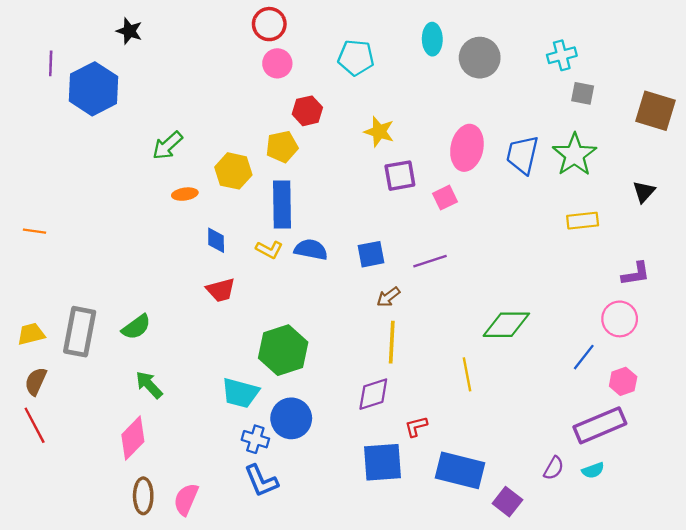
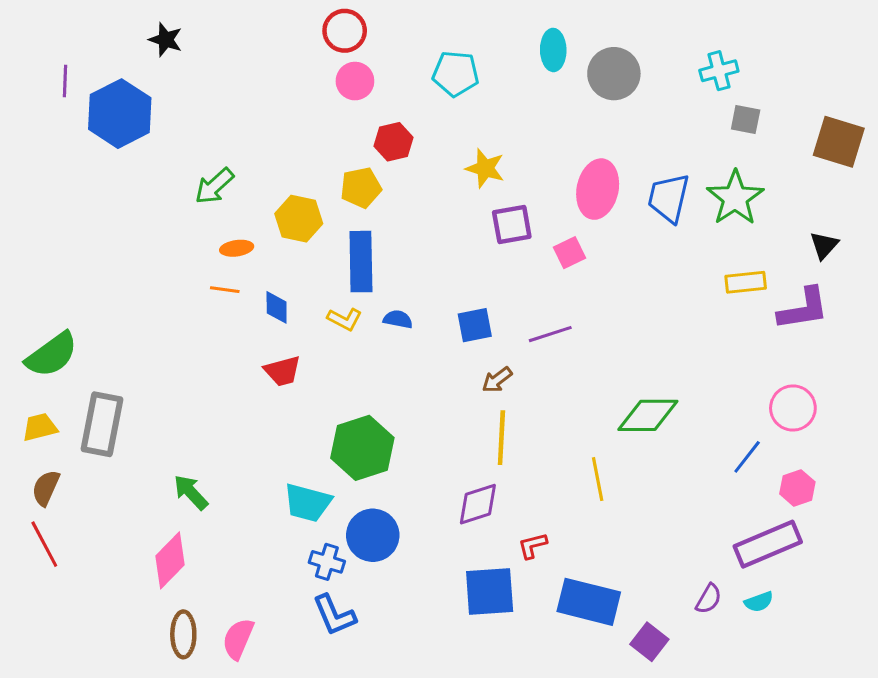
orange line: (35, 231) -> (225, 290), moved
blue semicircle: (311, 250) -> (398, 319), size x0.7
purple L-shape: (636, 274) -> (803, 309), moved, size x1.4
green semicircle: (136, 327) -> (52, 355), moved, size x1.4

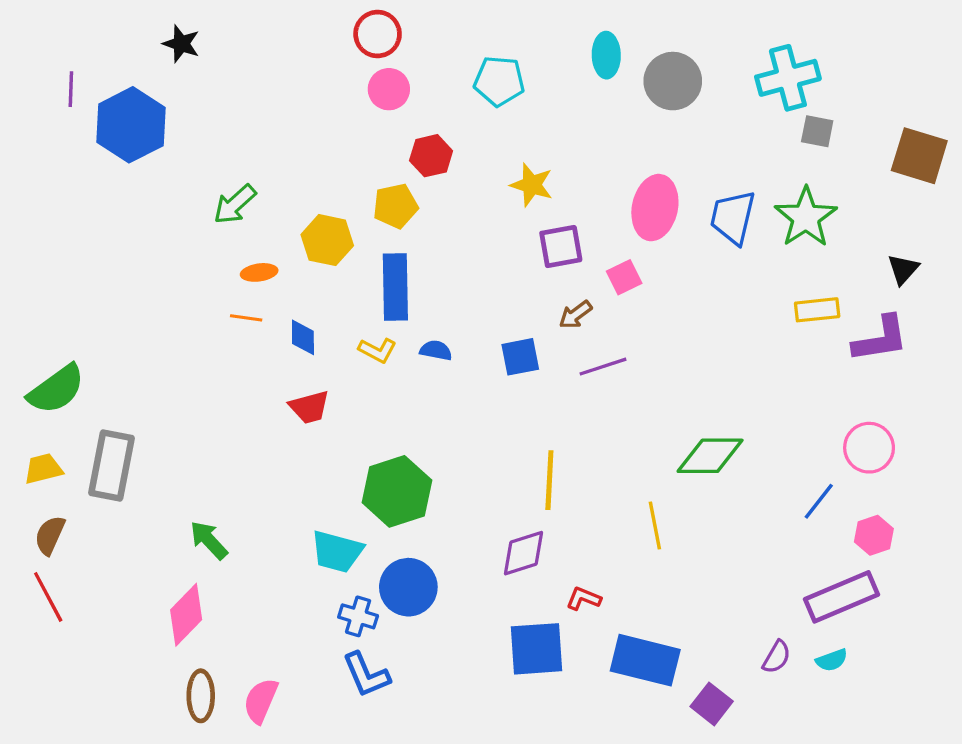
cyan cross: (719, 71) -> (788, 78), size x1.5
brown arrow: (497, 380) -> (575, 315), moved
red L-shape: (533, 546) -> (584, 599), turned 36

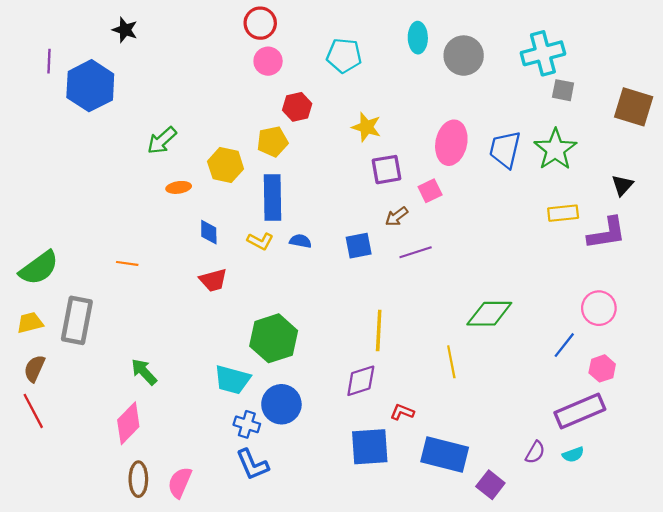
orange line: (246, 318) -> (127, 263), moved

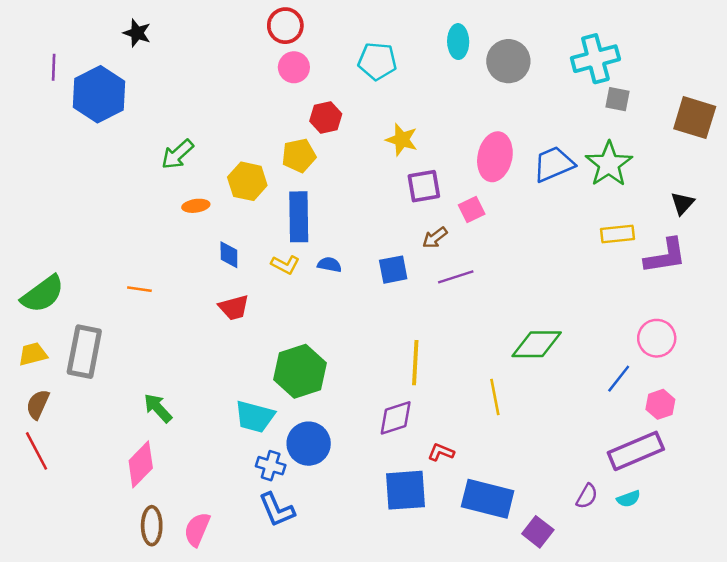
blue trapezoid: (505, 149) -> (554, 164), turned 54

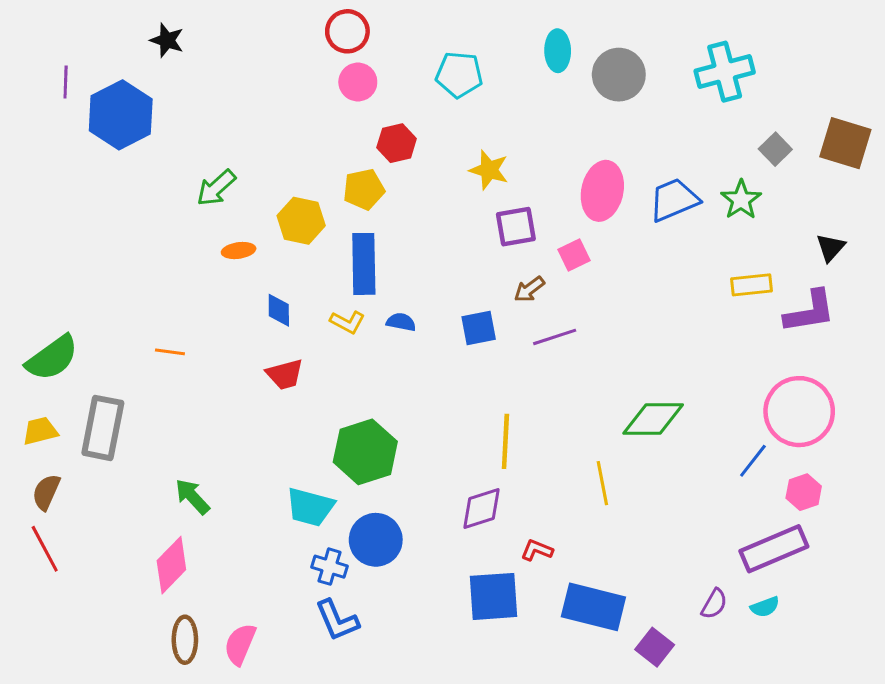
gray square: (617, 99) -> (775, 149), moved, turned 35
green star: (609, 164) -> (741, 200), size x0.7
pink circle: (657, 338) -> (799, 412), size x1.5

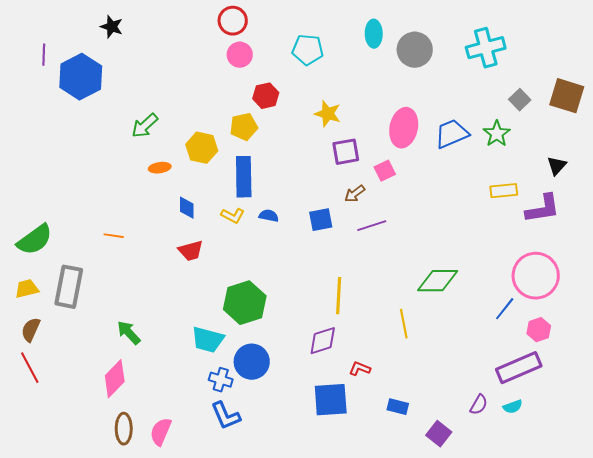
blue rectangle: (593, 607) -> (398, 407), size x0.5

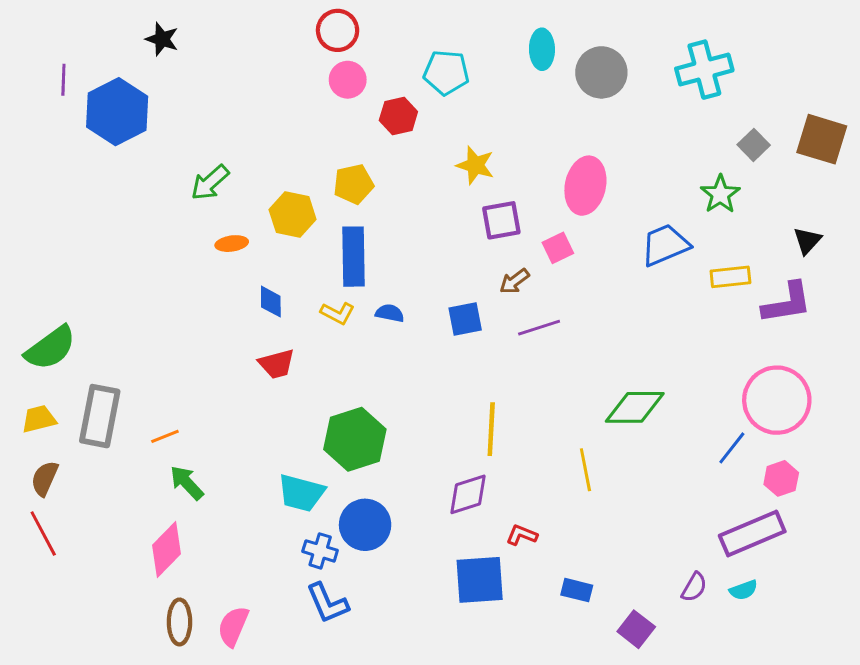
red hexagon: (266, 96) -> (398, 116), moved
blue trapezoid: (452, 134) -> (665, 245), moved
orange line: (114, 236) -> (165, 436), moved, turned -30

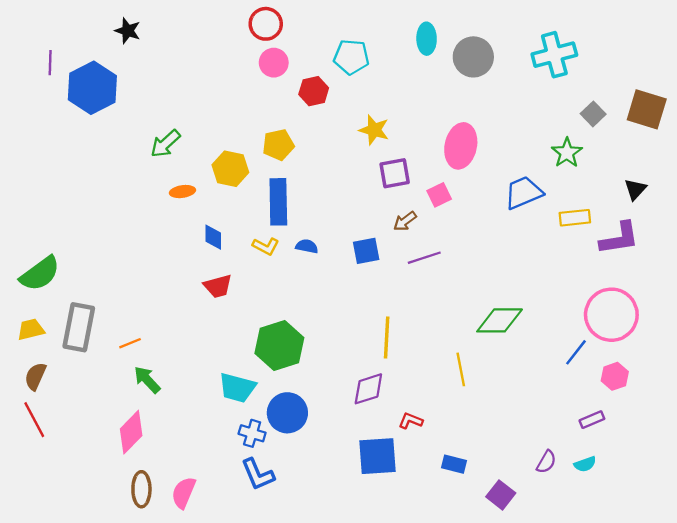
purple rectangle: (752, 534) -> (592, 420), size x0.5

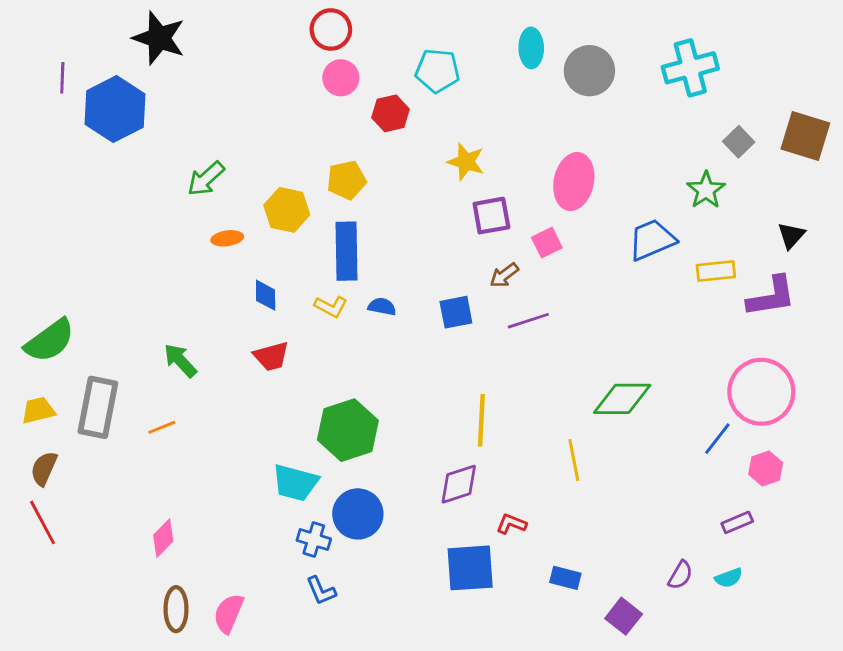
black star: (128, 31) -> (159, 38), size x1.6
green arrow: (147, 380) -> (180, 361), moved
pink diamond: (131, 432) -> (163, 538), size x0.7
blue L-shape: (258, 474) -> (321, 591), size x0.7

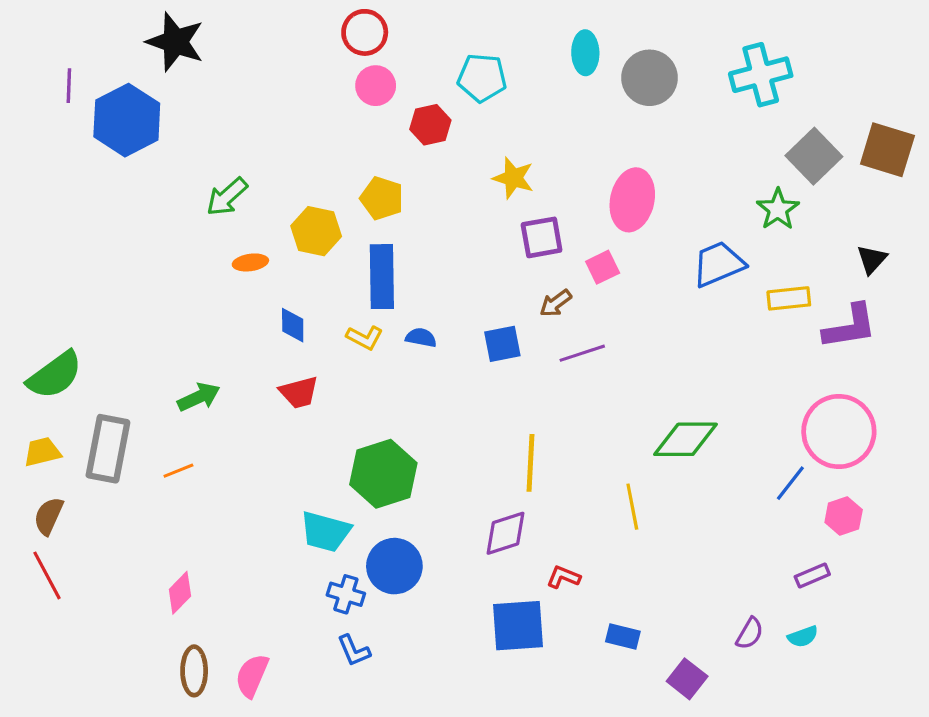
gray square: (739, 142) -> (814, 156), size x1.6
yellow pentagon: (347, 180) -> (382, 198), turned 30
green arrow: (180, 361) -> (199, 397), turned 108

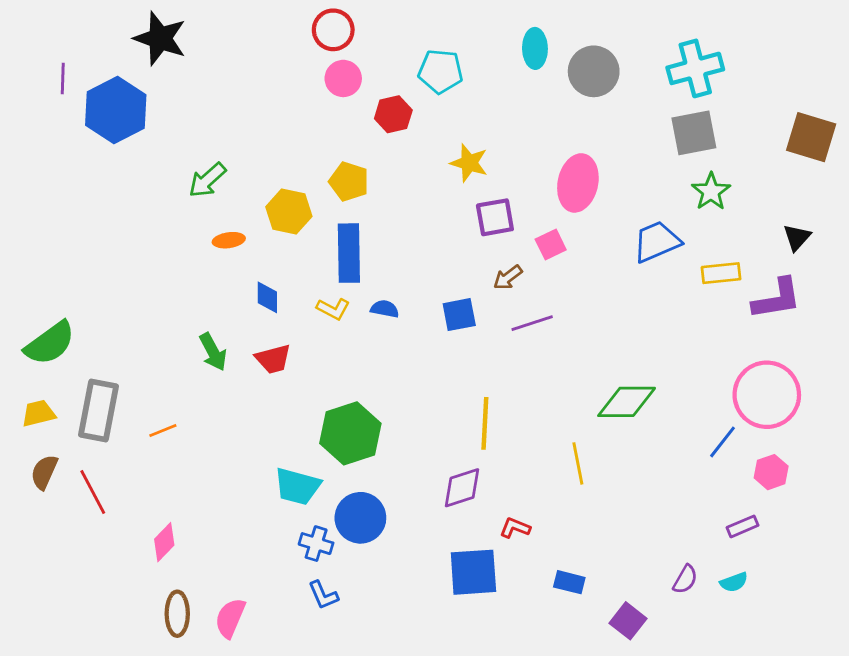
gray square: (814, 156) -> (694, 133), moved, turned 33
green arrow: (199, 397) -> (213, 352), moved, turned 87
red line: (47, 575) -> (93, 492), moved

